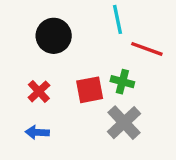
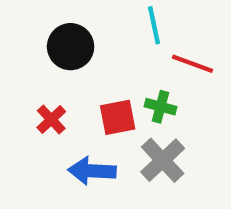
blue arrow: (37, 132) -> (92, 171), moved, size x1.5

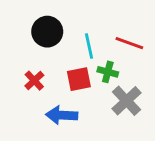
cyan line: (154, 25) -> (89, 46), moved
gray cross: (163, 160) -> (126, 101), moved

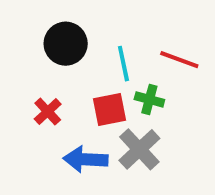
gray cross: (126, 101) -> (139, 149), moved

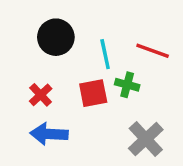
gray cross: (139, 149) -> (146, 139), moved
blue arrow: (86, 159) -> (49, 134), moved

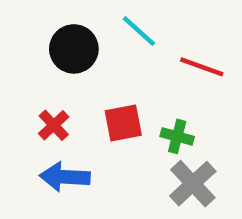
cyan line: (105, 54) -> (139, 31), moved, turned -36
green cross: (127, 85) -> (177, 136), moved

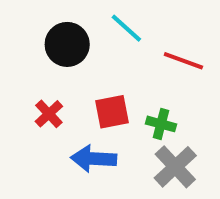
blue arrow: (65, 177) -> (94, 159), moved

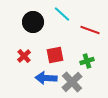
green cross: (161, 124) -> (87, 61), moved, turned -32
gray cross: (175, 167) -> (72, 82), moved

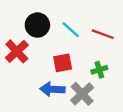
cyan line: (62, 14) -> (71, 30), moved
red cross: (24, 56) -> (17, 51), moved, size x1.5

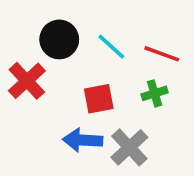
green cross: (99, 70) -> (155, 93), moved

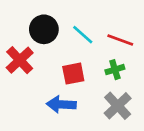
gray cross: (129, 147) -> (118, 106), moved

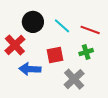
blue arrow: (61, 104) -> (30, 69), moved
gray cross: (118, 106) -> (74, 79), moved

